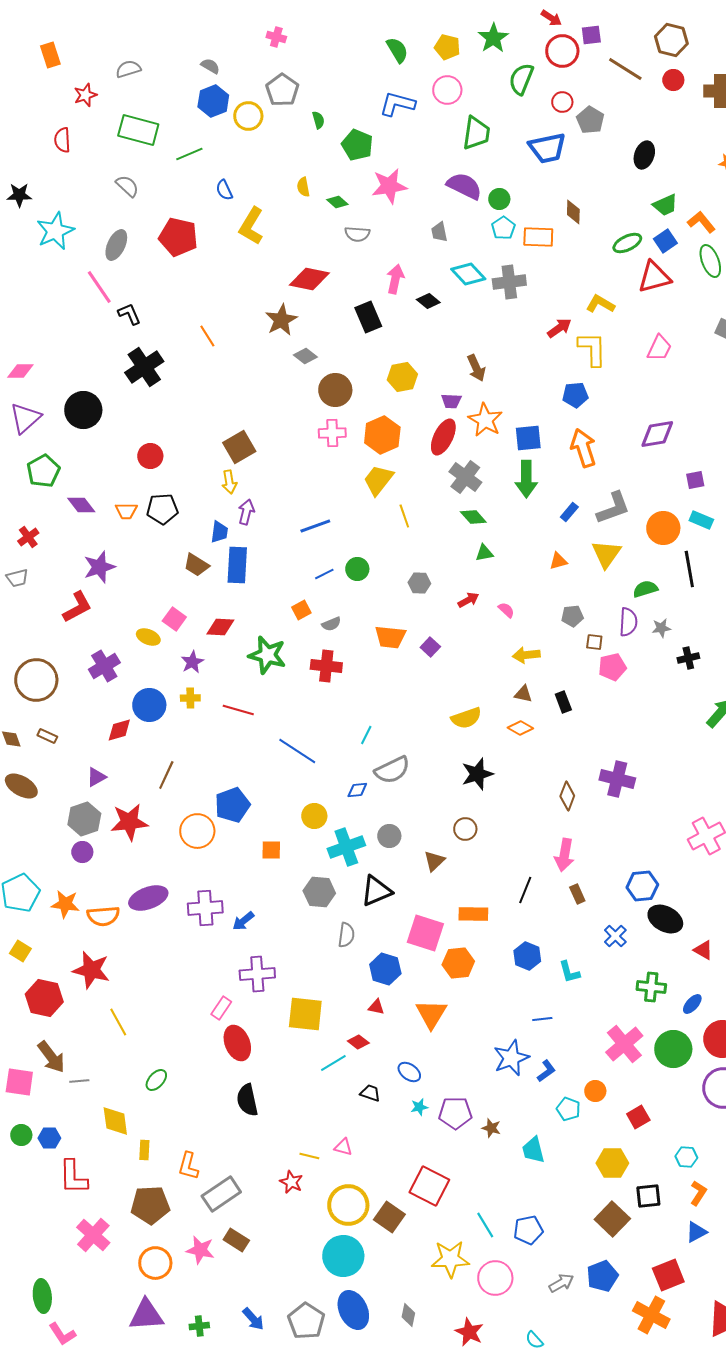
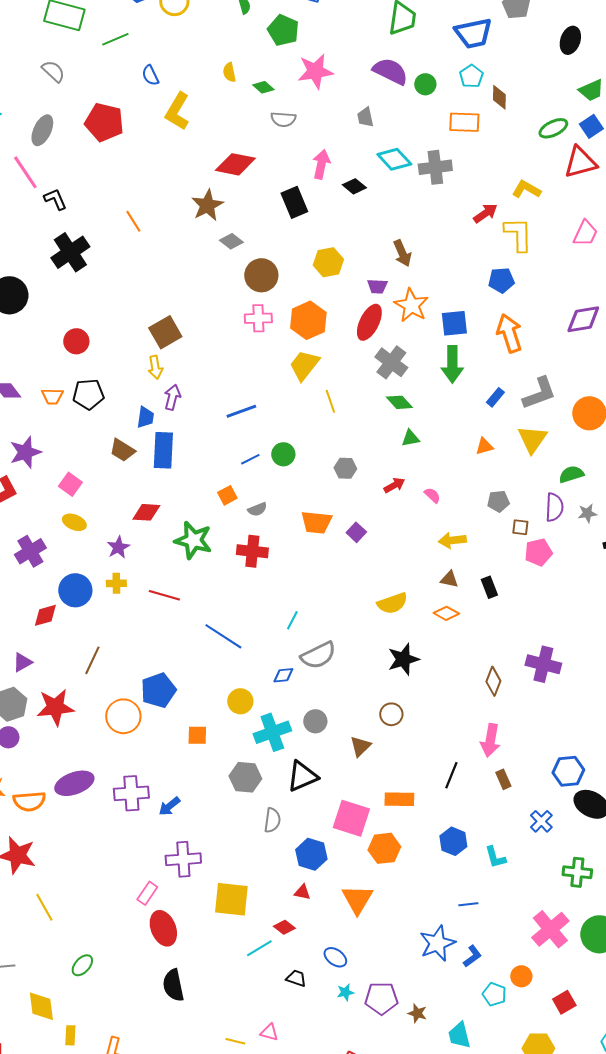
cyan pentagon: (503, 228) -> (471, 76), moved
pink square: (174, 619) -> (70, 484), moved

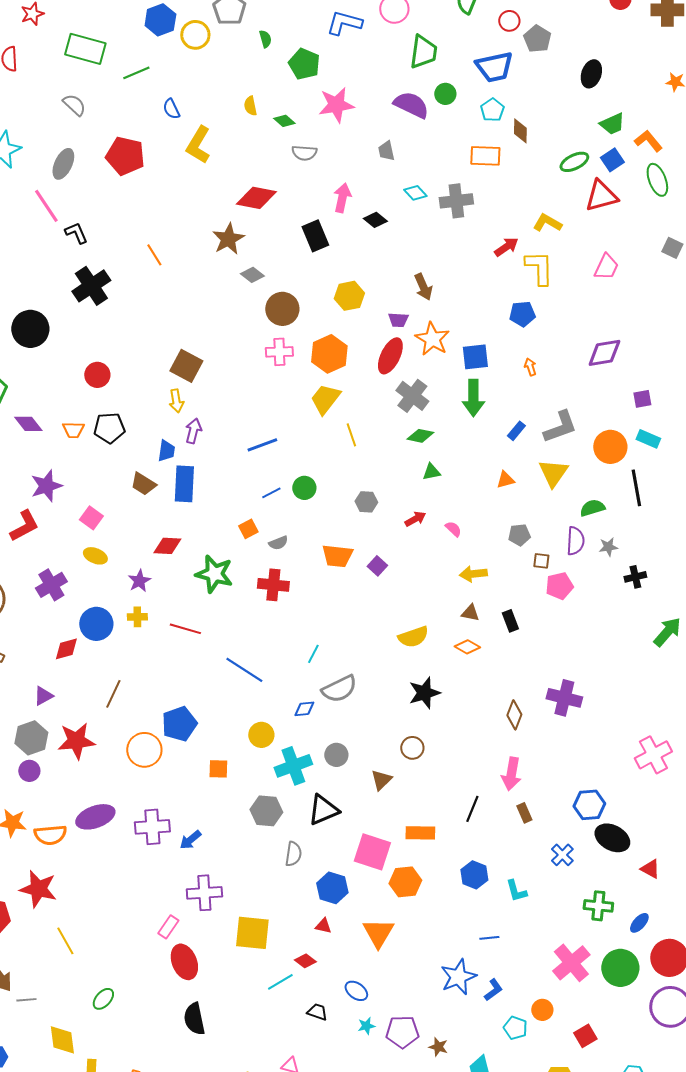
green circle: (425, 84) -> (445, 94), moved
cyan diamond: (394, 159) -> (415, 193), size x0.7
brown square: (165, 332) -> (186, 366), turned -32
orange arrow: (509, 333) -> (530, 367), size x0.5
green diamond: (399, 402) -> (420, 436), turned -36

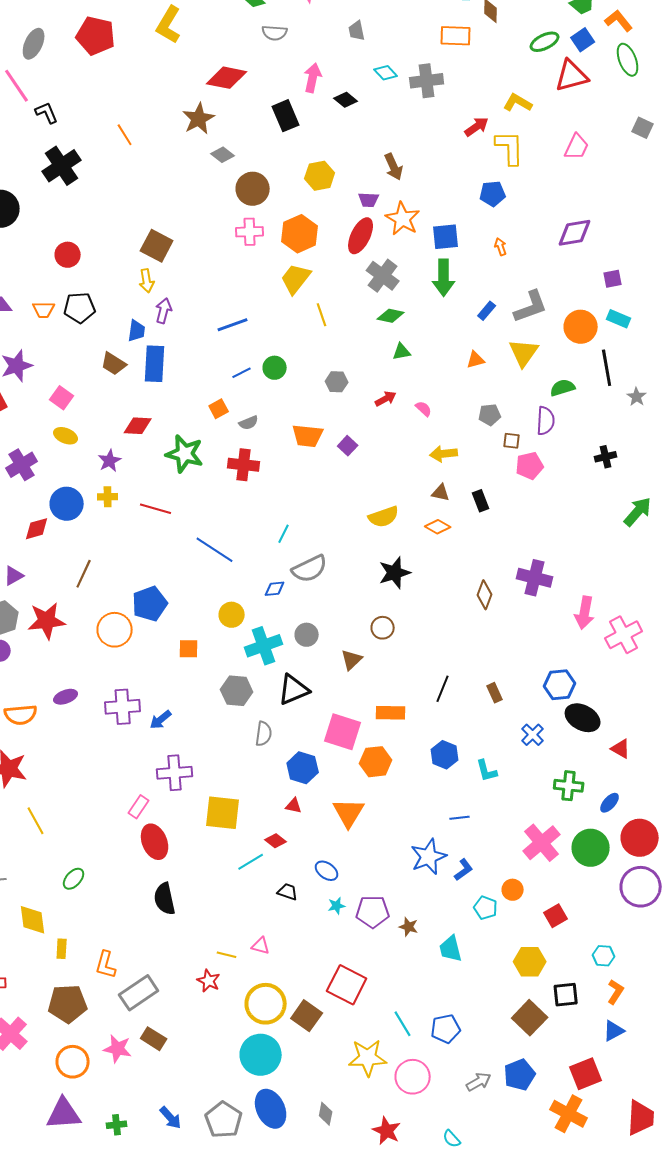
gray star: (608, 547) -> (637, 397), moved, turned -30
pink arrow: (511, 774) -> (585, 613), moved
purple ellipse: (95, 817) -> (66, 697), size x0.6

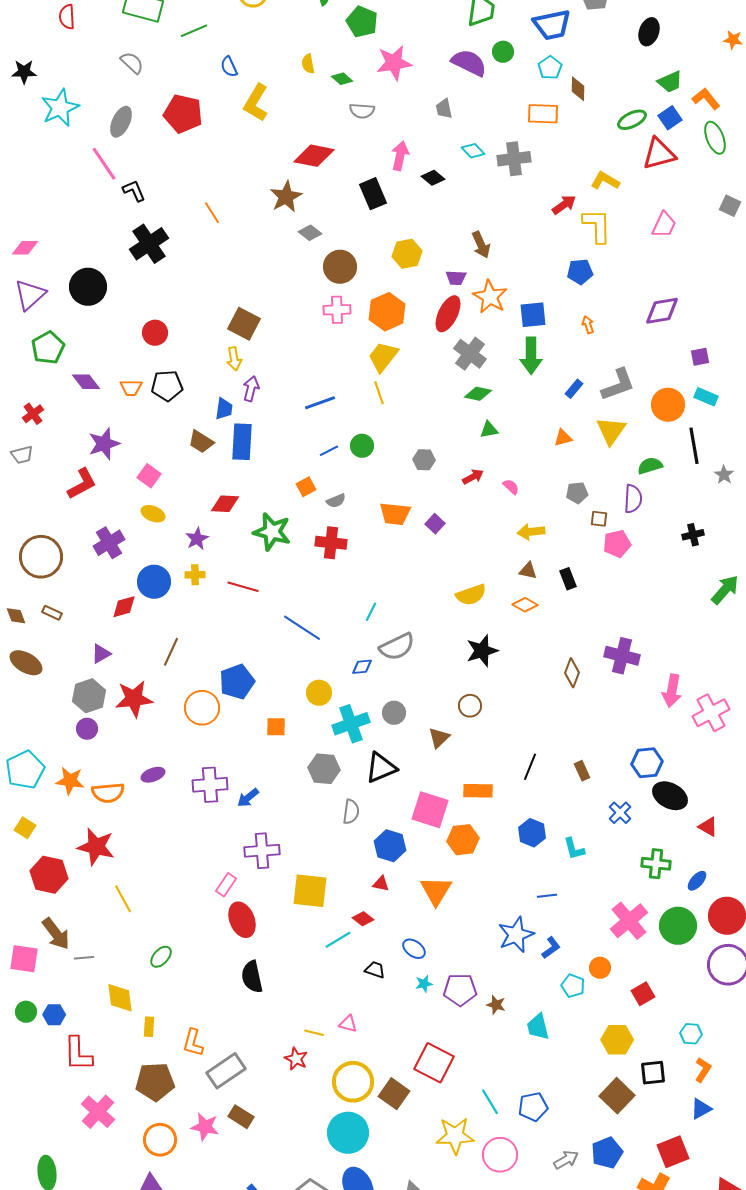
yellow line: (322, 315) -> (379, 393), moved

